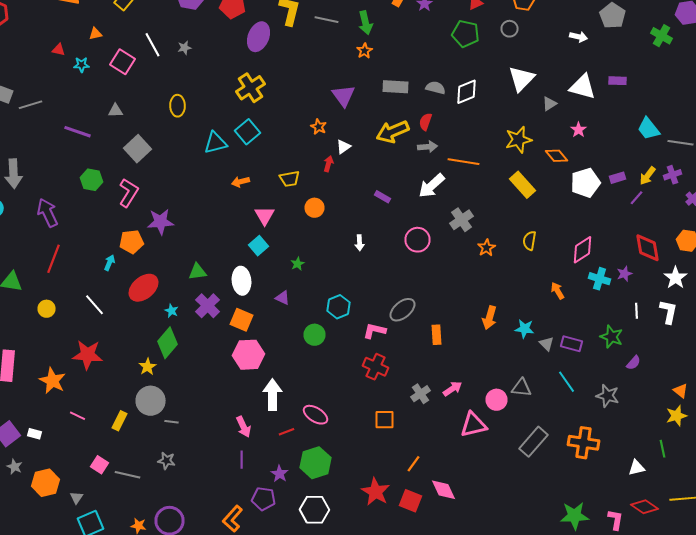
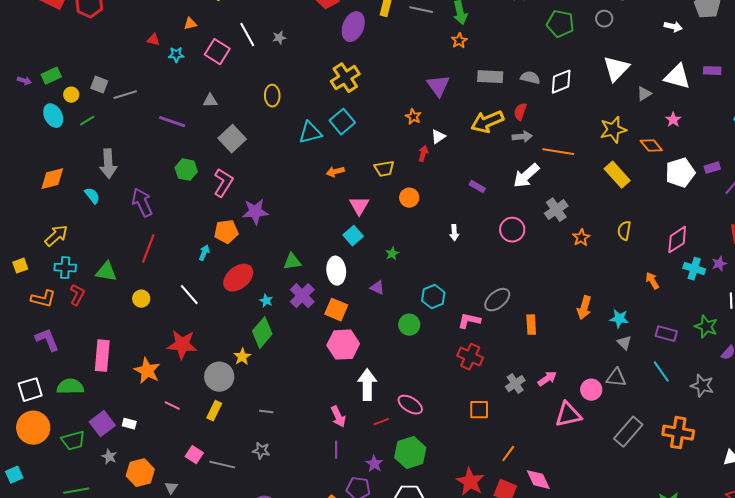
gray triangle: (546, 344) -> (624, 343), moved
gray circle: (150, 401) -> (219, 377), moved

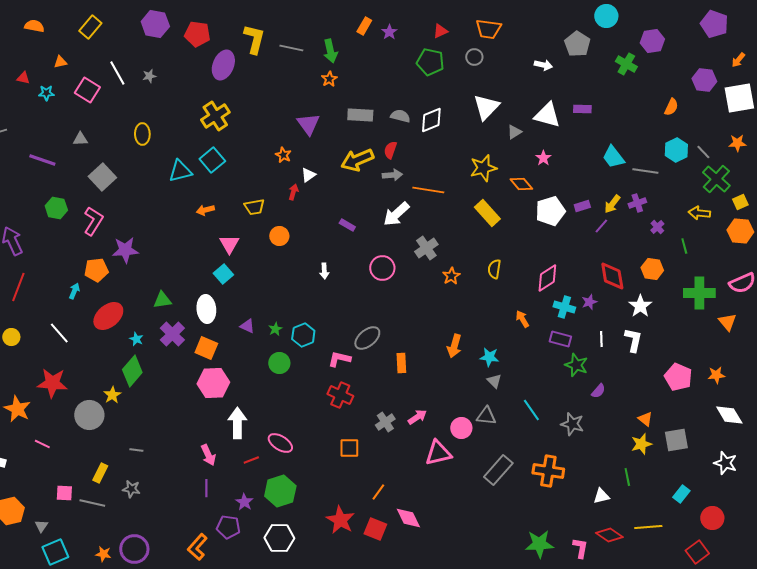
green star: (392, 254) -> (275, 329), moved
purple rectangle: (666, 334) -> (560, 339), moved
yellow rectangle: (214, 411) -> (100, 473), moved
pink square: (194, 455) -> (64, 493), turned -30

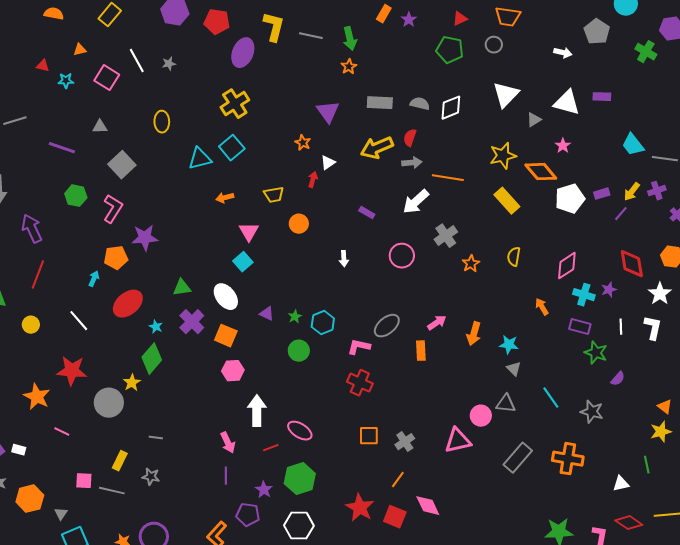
orange diamond: (521, 184) -> (541, 172), size x1.4
white ellipse: (206, 309) -> (226, 297), turned -32
pink hexagon: (213, 383) -> (233, 371), size x0.7
pink arrow: (417, 417) -> (437, 323), moved
gray cross: (385, 422) -> (405, 442), moved

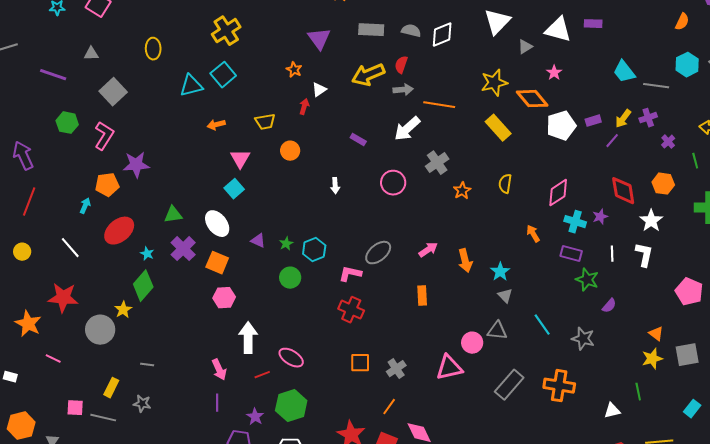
orange arrow: (474, 334) -> (465, 261), turned -30
cyan star: (509, 345) -> (500, 272), turned 30
orange rectangle: (421, 351) -> (422, 296), moved

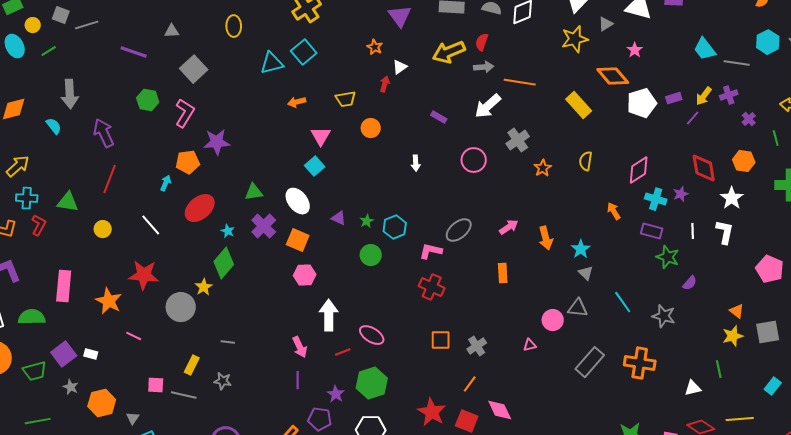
yellow star: (494, 83) -> (575, 39), moved
pink triangle: (449, 368) -> (530, 345), size x0.5

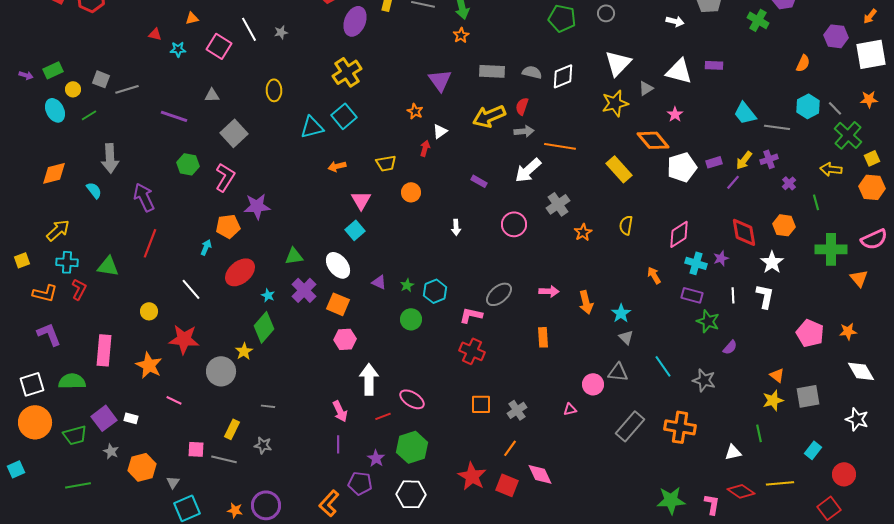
pink arrow: (509, 227) -> (549, 291), turned 36
yellow circle: (103, 229) -> (149, 311), moved

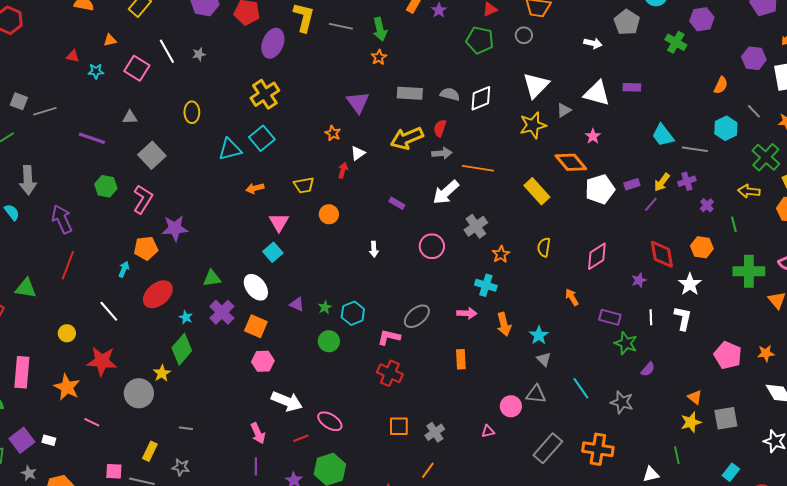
gray line: (835, 108) -> (754, 111), moved
cyan cross: (696, 263) -> (486, 285), moved
white arrow: (369, 379) -> (287, 401), turned 112

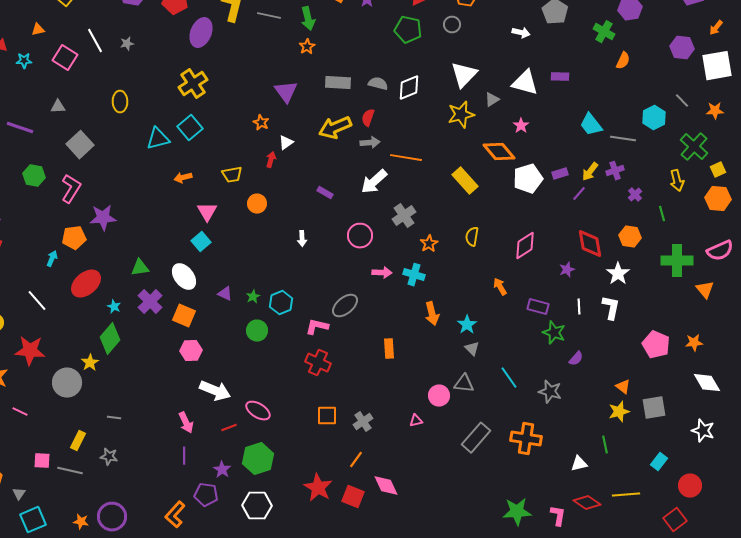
orange semicircle: (721, 85) -> (623, 61), moved
yellow arrow: (749, 191) -> (677, 181), turned -110
pink arrow: (467, 313) -> (382, 273), moved

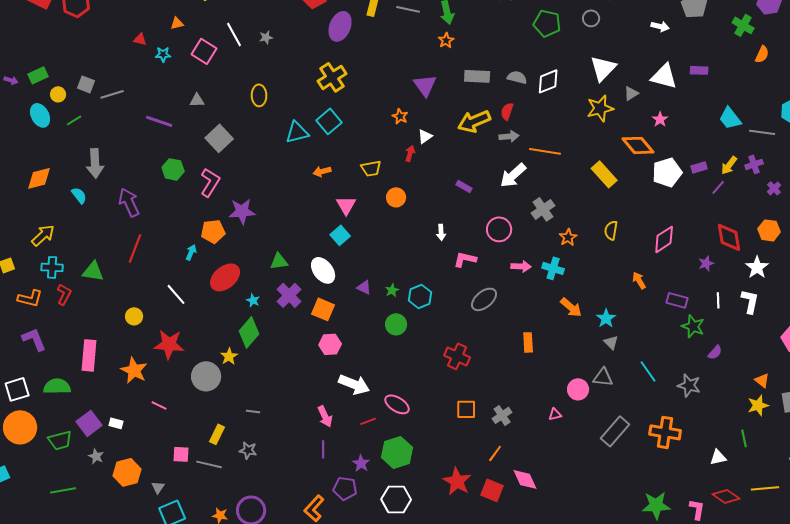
orange arrow: (432, 314) -> (571, 307), turned -35
pink L-shape: (317, 327) -> (465, 259), moved

